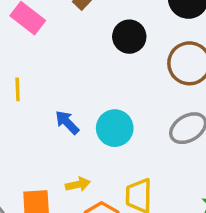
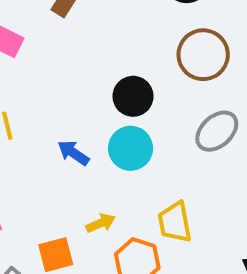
black circle: (129, 37) -> (133, 96), moved

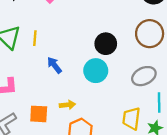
blue arrow: (73, 153) -> (54, 65), moved
yellow trapezoid: (175, 222) -> (131, 119), moved

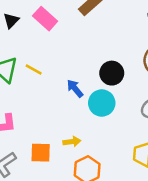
yellow line: (35, 38) -> (34, 69), turned -63
blue arrow: (54, 65) -> (75, 88), moved

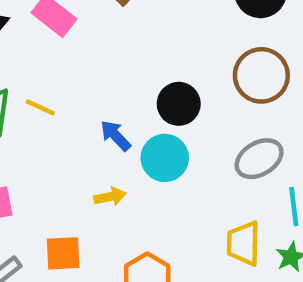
yellow arrow: (72, 142) -> (110, 197), moved

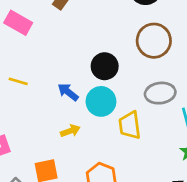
gray ellipse: (259, 159) -> (160, 93), turned 32
yellow trapezoid: (243, 243) -> (130, 125), moved

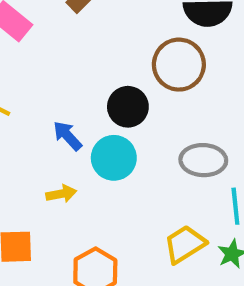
brown circle: (154, 41) -> (179, 65), moved
yellow trapezoid: (130, 125) -> (185, 244), moved, turned 56

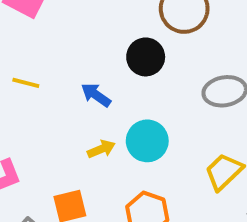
cyan circle: (114, 158) -> (147, 141), moved

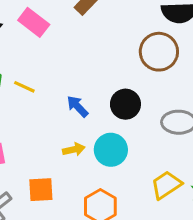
black circle: (146, 57) -> (125, 104), moved

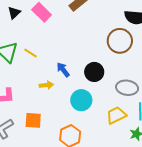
yellow arrow: (74, 149) -> (46, 85), moved
yellow trapezoid: (166, 185) -> (116, 115), moved

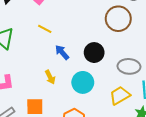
yellow line: (31, 53) -> (45, 29), moved
yellow arrow: (46, 85) -> (50, 77), moved, turned 72

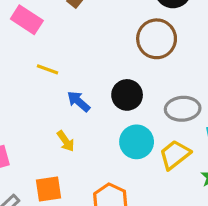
cyan circle: (83, 82) -> (137, 142), moved

